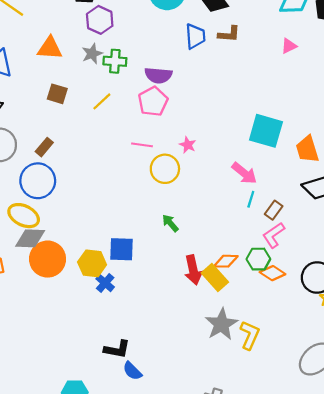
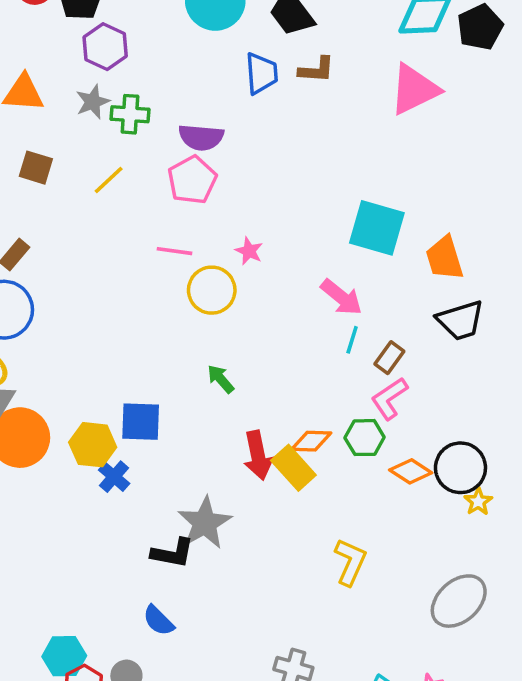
pink triangle: (289, 46) -> (414, 89), size x2.0
orange diamond: (273, 273) -> (411, 471), moved
gray star: (221, 324) -> (205, 523), moved
black L-shape: (117, 349) -> (173, 553), moved

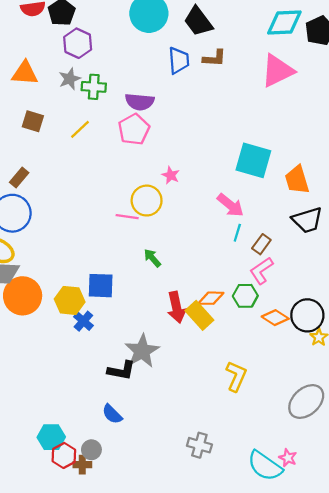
pink line: (174, 251) -> (127, 217), moved

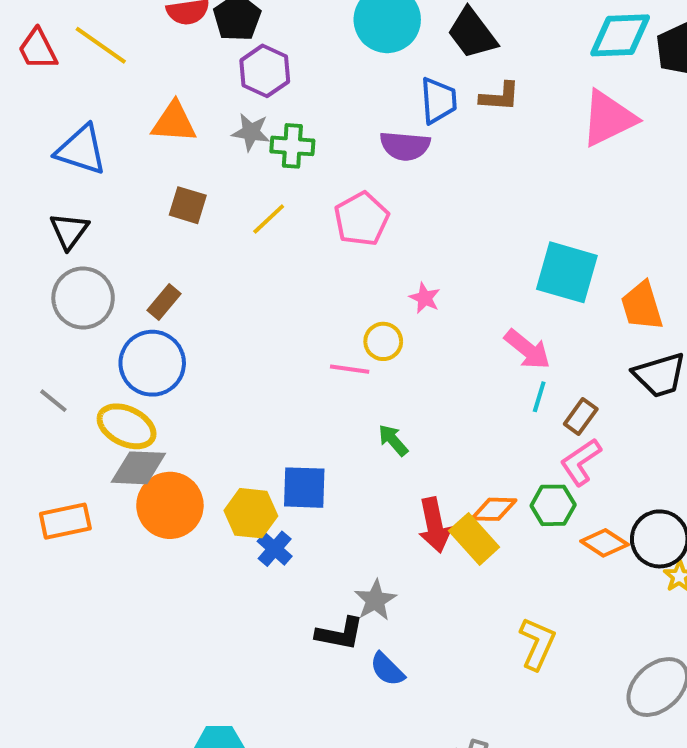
gray star: (70, 79) -> (251, 132), turned 30
purple semicircle: (140, 102) -> (405, 146), moved
yellow circle: (147, 201) -> (383, 341), size x0.7
gray star: (142, 351) -> (375, 600), size x0.7
blue semicircle: (112, 414) -> (387, 669), moved

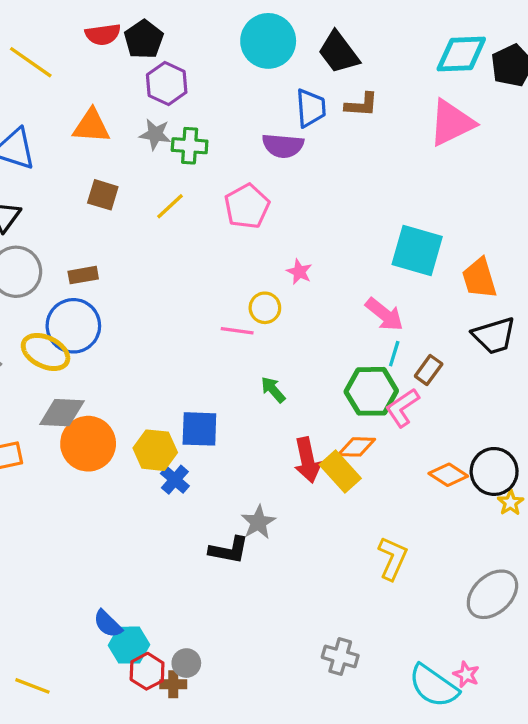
brown rectangle: (164, 302) -> (83, 275), turned 40
yellow ellipse: (127, 426) -> (46, 352), moved
pink L-shape: (581, 462) -> (402, 408), moved
green hexagon: (553, 505) -> (371, 391), moved, size x1.4
blue semicircle: (387, 669) -> (108, 624), moved

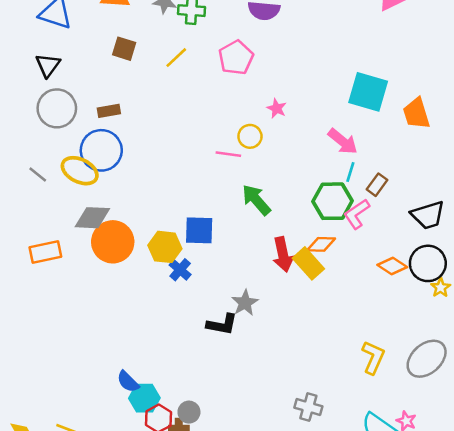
black trapezoid: (494, 336) -> (428, 215), moved
green arrow: (273, 390) -> (256, 200), size x1.5
yellow L-shape: (393, 558) -> (373, 357), moved

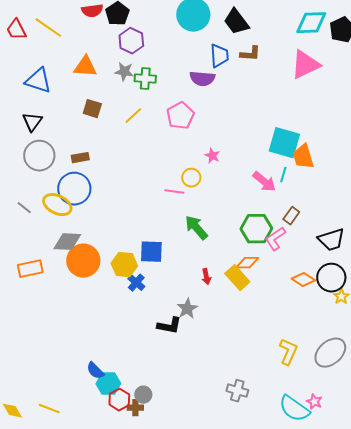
orange trapezoid: (416, 113) -> (303, 157), moved
cyan line: (350, 172) -> (283, 175), moved
red arrow: (283, 255) -> (206, 277), moved, size x0.6

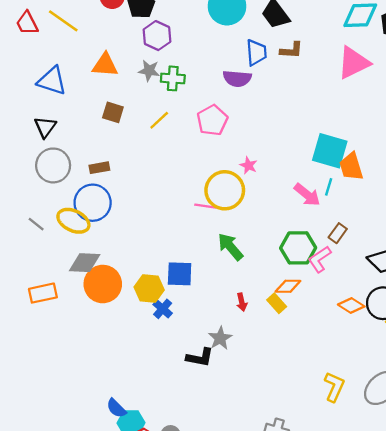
yellow circle: (191, 178) -> (225, 190), size x1.8
yellow rectangle: (237, 278) -> (277, 303), size x0.7

